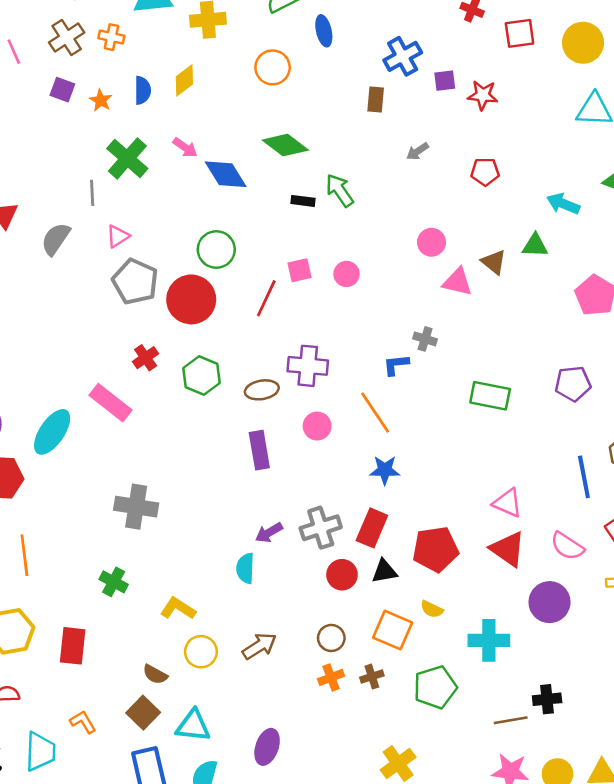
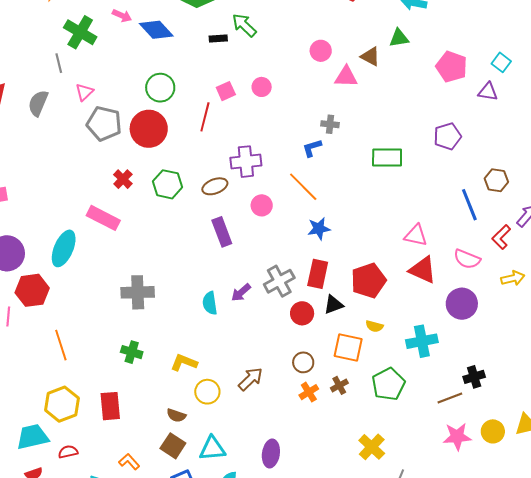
cyan semicircle: (245, 568) -> (210, 303), moved

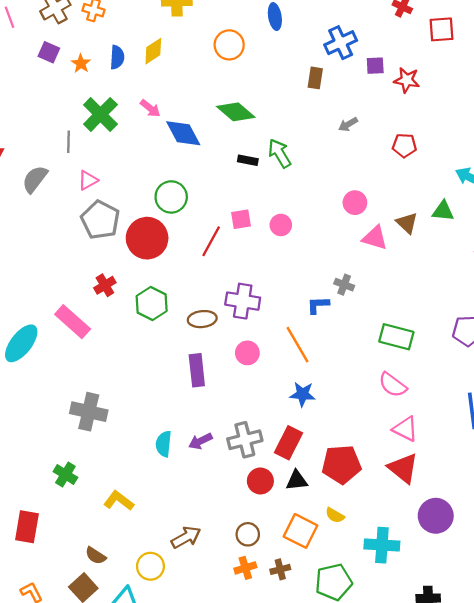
pink semicircle: (467, 259) -> (393, 385), moved
yellow circle: (207, 392) -> (150, 566), moved

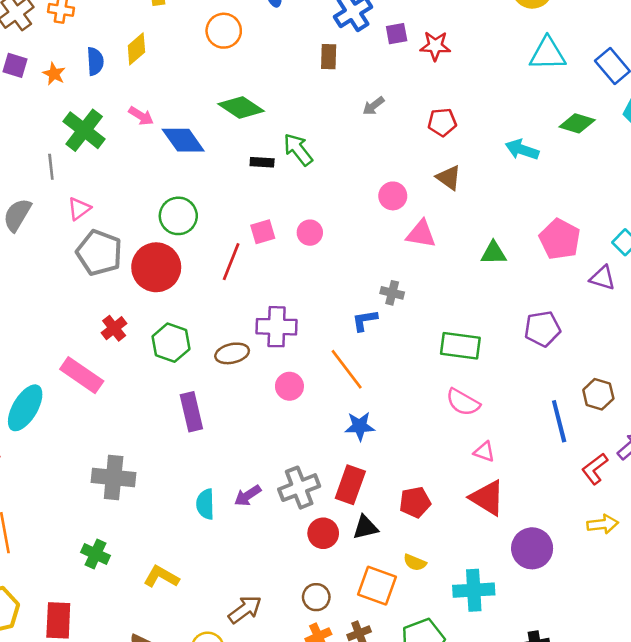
green triangle: (443, 211) -> (494, 253), moved
brown triangle: (407, 223) -> (449, 178), moved
purple rectangle: (197, 370) -> (191, 412), moved
pink triangle: (405, 429) -> (484, 452), size x0.7
red pentagon: (341, 464) -> (415, 502), size x0.7

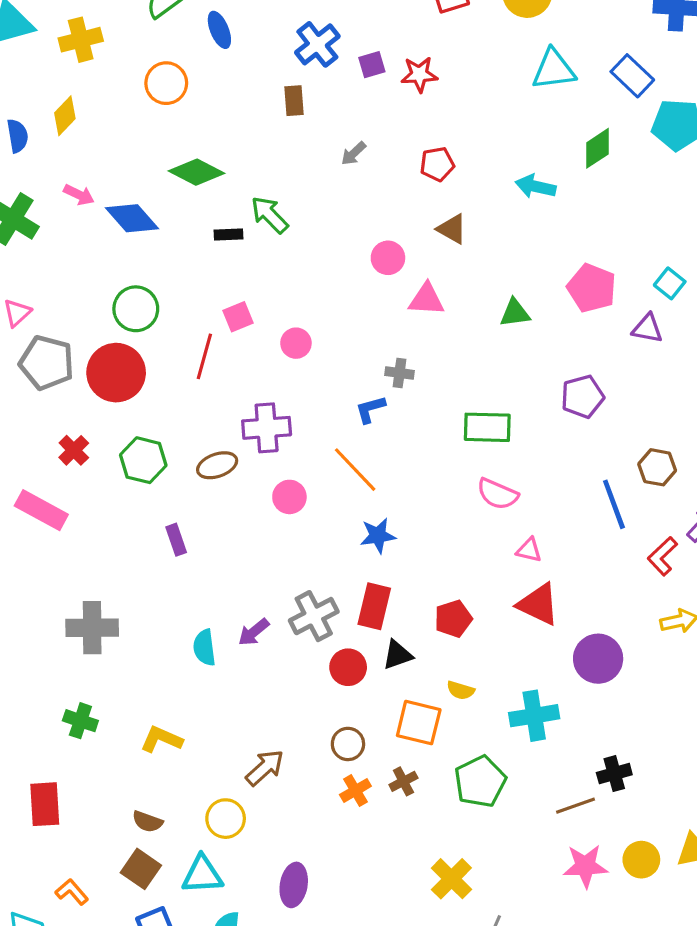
green diamond: (577, 123) -> (597, 148), turned -44
pink circle: (310, 233) -> (296, 343), moved
purple rectangle: (191, 412) -> (176, 540), size x0.7

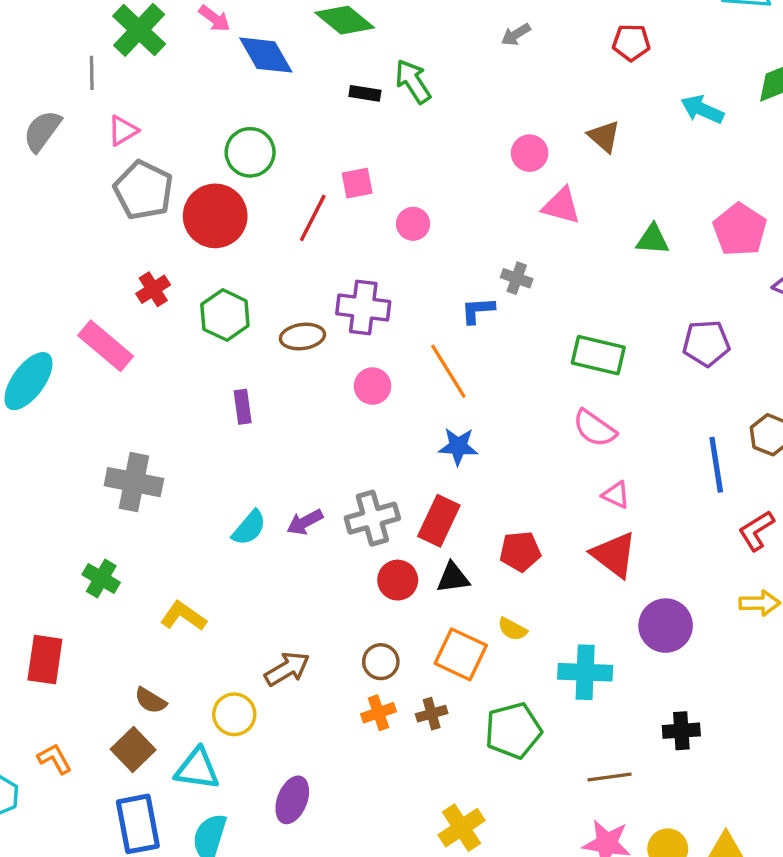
red pentagon: (437, 164) -> (631, 43), moved
cyan semicircle: (204, 648) -> (249, 528), turned -144
black cross: (614, 774) -> (681, 731), moved

